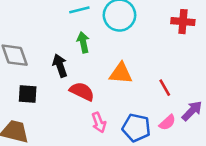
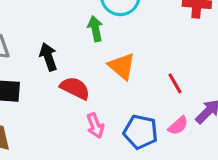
green arrow: (83, 42) -> (95, 29), moved
orange triangle: (121, 73) -> (122, 66), turned 35

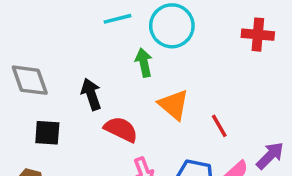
red line: (175, 83) -> (219, 126), moved

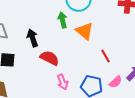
orange triangle: (174, 105) -> (85, 31), moved

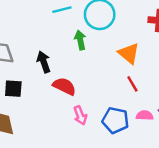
orange triangle: (85, 31) -> (129, 53), moved
pink semicircle: (116, 82) -> (145, 115), turned -136

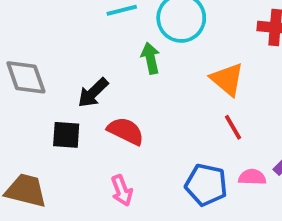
black arrow: (44, 62) -> (93, 93), turned -115
black square: (13, 89) -> (66, 135), moved
pink arrow: (80, 115) -> (122, 190), moved

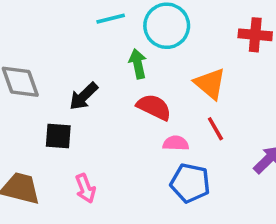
red semicircle: (126, 131) -> (154, 107), moved
pink semicircle: (252, 177) -> (176, 143), moved
pink arrow: (122, 190) -> (85, 188), moved

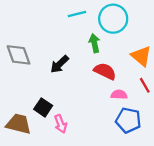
black square: (58, 136) -> (43, 107), moved, turned 30

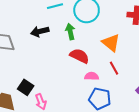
black arrow: (59, 64) -> (40, 32), moved, turned 30

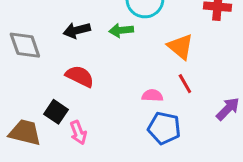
green arrow: (70, 32) -> (121, 30), turned -84
red semicircle: (79, 56) -> (80, 76), moved

